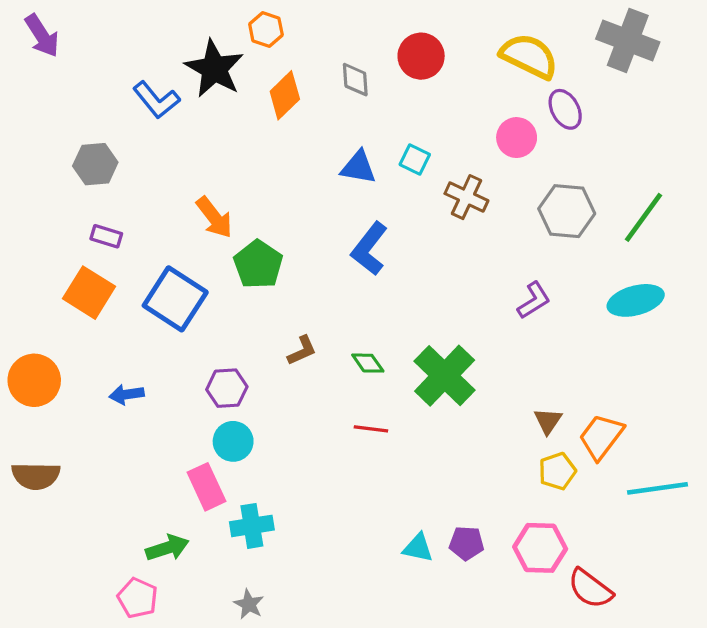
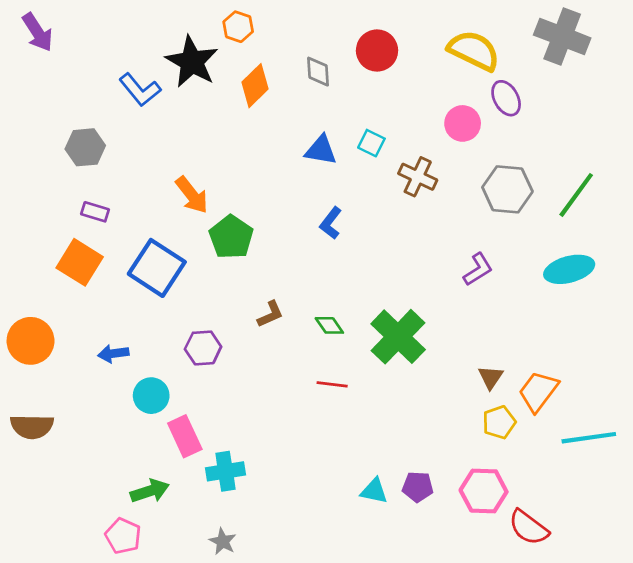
blue L-shape: (369, 249) -> (331, 223), size x0.7
cyan circle: (233, 441) -> (151, 396), moved

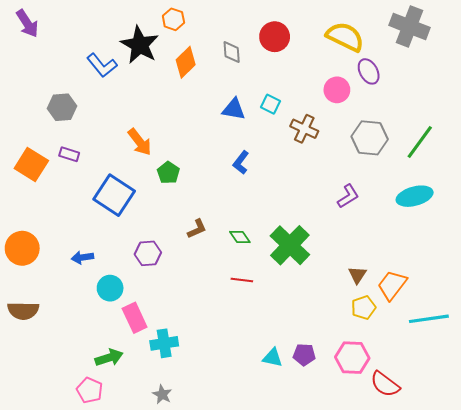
green pentagon: (231, 237) -> (168, 173), size x0.7
orange square: (80, 262) -> (31, 164), moved

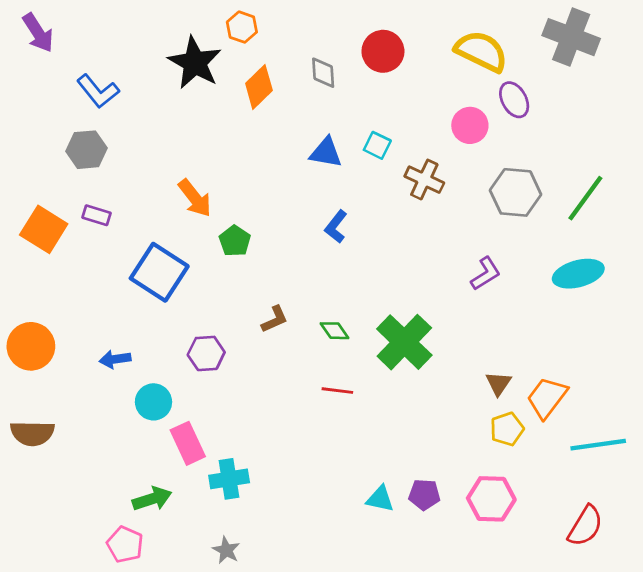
blue L-shape: (102, 65) -> (98, 91), moved
red semicircle: (385, 384) -> (585, 526), moved, turned -96

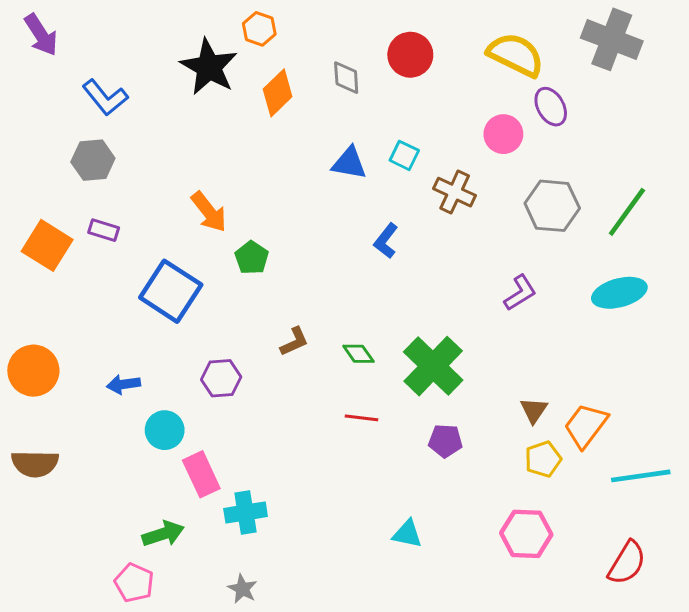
blue L-shape: (336, 227) -> (386, 241), moved
purple pentagon: (424, 495) -> (445, 441), moved

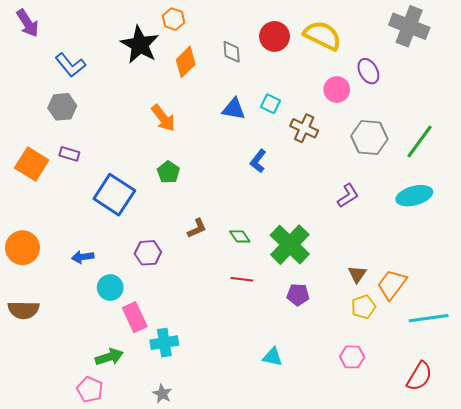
yellow semicircle: (516, 55) -> (322, 35), moved
orange arrow: (209, 212) -> (163, 118), moved
pink hexagon: (526, 534) -> (352, 357), size x0.7

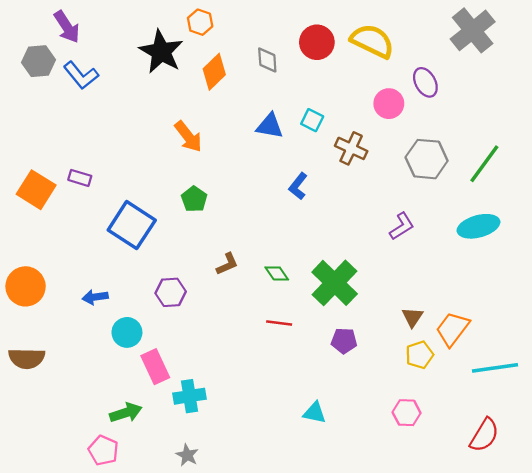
purple arrow: (28, 23) -> (67, 27), moved
gray cross: (409, 26) -> (473, 30), turned 30
gray hexagon: (62, 107) -> (38, 61), moved

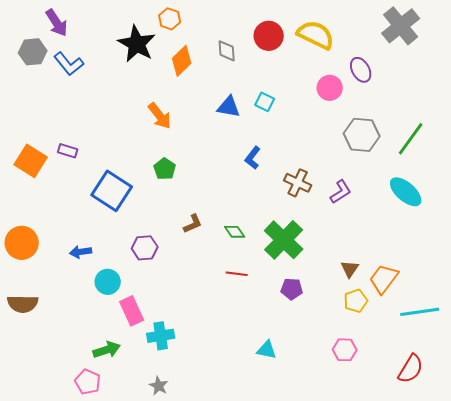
brown cross: (351, 148) -> (298, 183), moved
cyan ellipse: (478, 226) -> (406, 192), turned 56

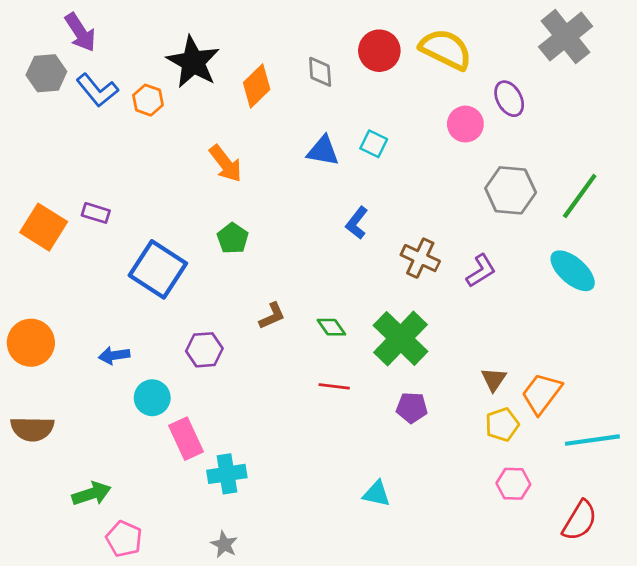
orange hexagon: (170, 19) -> (148, 100), moved
green arrow: (107, 350) -> (92, 494), moved
pink hexagon: (345, 350) -> (513, 484), moved

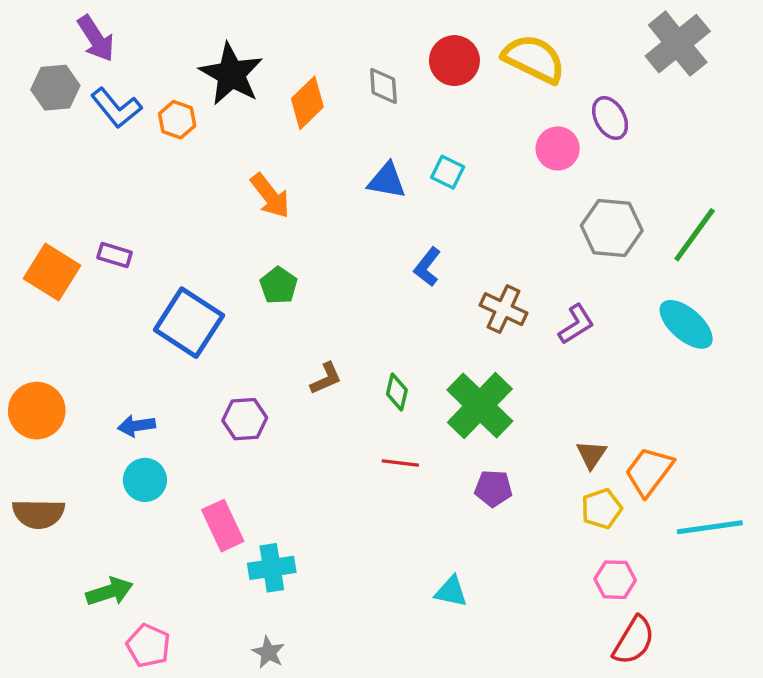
green diamond: (331, 327) -> (397, 392), turned 48
cyan circle: (152, 398) -> (145, 480), moved
red semicircle: (580, 520) -> (634, 641), moved

